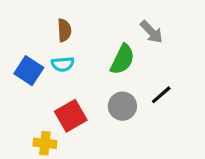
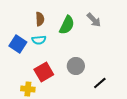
green semicircle: (122, 59) -> (67, 25), moved
black line: (161, 95) -> (100, 83), moved

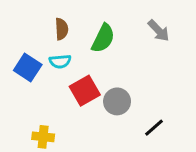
gray arrow: (94, 20) -> (159, 31), moved
red square: (44, 72) -> (85, 91), moved

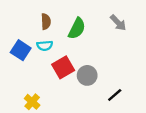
yellow cross: (43, 137) -> (32, 102), turned 35

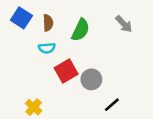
blue square: (21, 50) -> (21, 18), moved
black line: (115, 95) -> (112, 105), moved

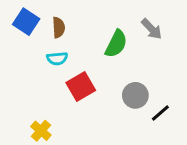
green semicircle: (81, 30) -> (116, 44), moved
gray circle: (91, 79) -> (135, 95), moved
black line: (112, 105) -> (160, 113), moved

